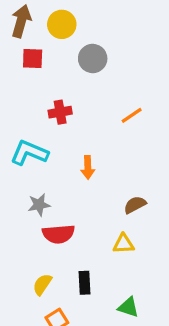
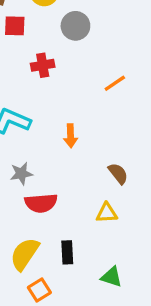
red cross: (60, 112) -> (43, 65), moved
brown semicircle: (135, 205) -> (118, 174), turned 80
yellow semicircle: (42, 284) -> (25, 254), size x1.5

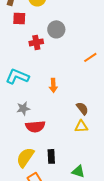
gray circle: (75, 26) -> (56, 29), moved
orange line: (115, 83) -> (90, 57), moved
yellow triangle: (107, 213) -> (81, 126), moved

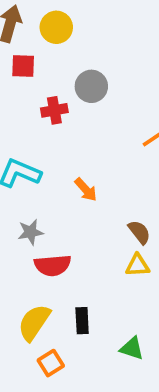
orange arrow: (53, 85) -> (86, 190), turned -40

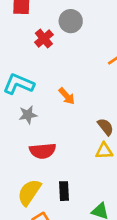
red cross: (54, 110) -> (44, 39), turned -30
gray star: (30, 232) -> (28, 115), moved

